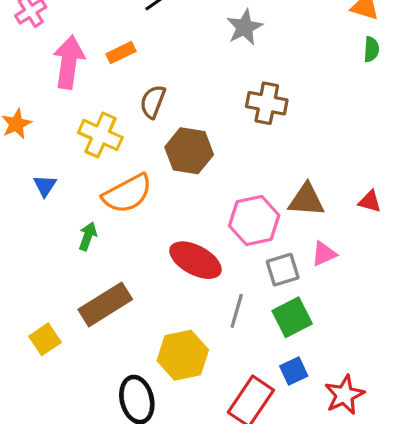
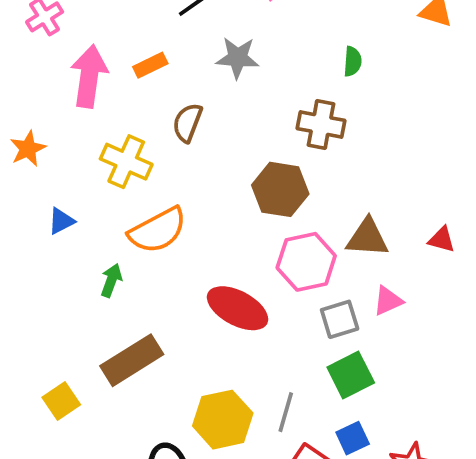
gray star: (245, 27) -> (238, 58), moved, turned 30
green semicircle: (371, 49) -> (353, 61), moved
brown hexagon: (189, 151) -> (280, 189), moved
blue triangle: (45, 186) -> (61, 221), turned 30
gray line: (237, 311) -> (286, 412), moved

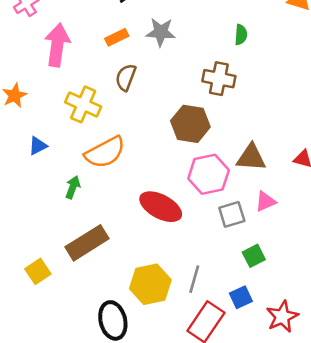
orange rectangle: (150, 65) -> (117, 37), moved
green square: (351, 375) -> (254, 256), moved, size x0.7

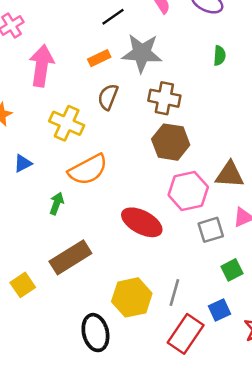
gray star: (161, 32) -> (142, 53), size x1.4
brown cross: (219, 79) -> (164, 98), moved

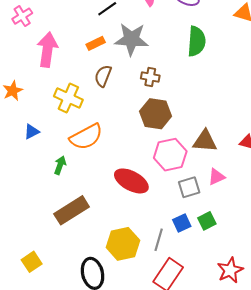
green semicircle: (220, 56) -> (196, 41), size x1.8
brown cross: (164, 98) -> (150, 77), size x0.7
yellow square: (23, 285) -> (32, 262), moved
blue square: (220, 310) -> (182, 223), moved

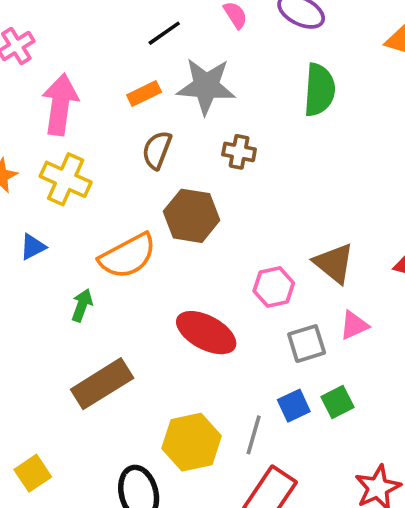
yellow cross: (68, 98) -> (66, 179), moved
brown hexagon: (156, 114) -> (192, 216), moved
brown triangle: (205, 141) -> (334, 263), turned 35
pink hexagon: (170, 155) -> (274, 287), size x0.7

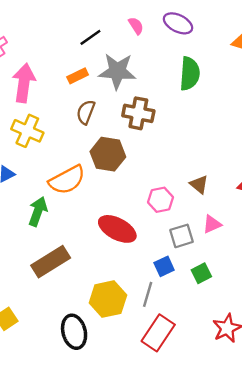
brown cross: (239, 152) -> (138, 113), size x1.5
brown triangle: (334, 263) -> (199, 185), size x0.7
green arrow: (82, 305) -> (38, 211), size x1.4
blue square: (294, 406) -> (164, 266), moved

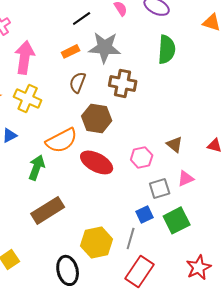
red ellipse: (117, 229) -> (97, 162), moved
green square: (201, 273) -> (177, 220), size x1.5

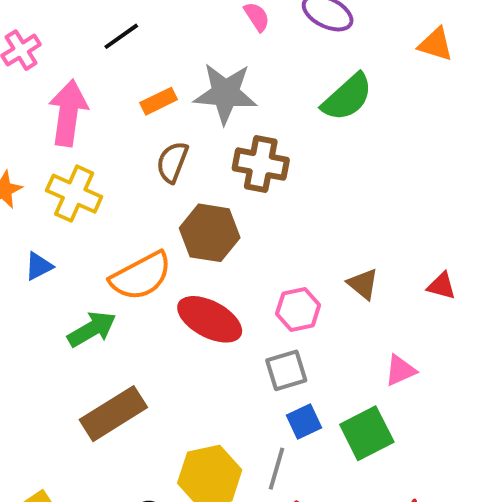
black line: (82, 18) -> (121, 36), moved
green semicircle: (167, 49) -> (347, 97), turned 44
green arrow: (37, 167) -> (92, 329), turned 40
pink triangle: (186, 178) -> (400, 370), moved
gray square: (160, 188) -> (286, 370), moved

